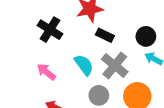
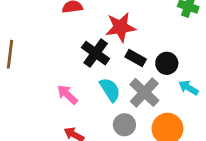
black cross: (50, 30) -> (96, 53), moved
black circle: (146, 36) -> (167, 63), moved

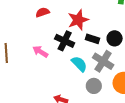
pink arrow: (67, 95) -> (40, 52), moved

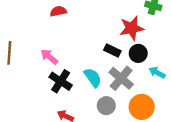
red star: (78, 20) -> (132, 28), moved
black cross: (65, 41) -> (61, 81), moved

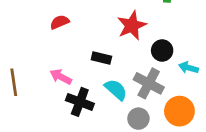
red star: (132, 28) -> (132, 25), moved
black rectangle: (112, 50) -> (101, 58), moved

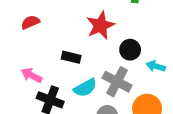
cyan semicircle: (116, 90) -> (85, 88), turned 110

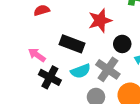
black rectangle: (71, 57) -> (72, 44), size x1.5

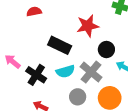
pink arrow: (37, 55) -> (13, 61), moved

